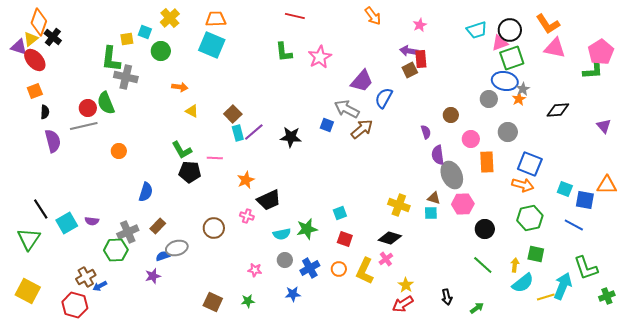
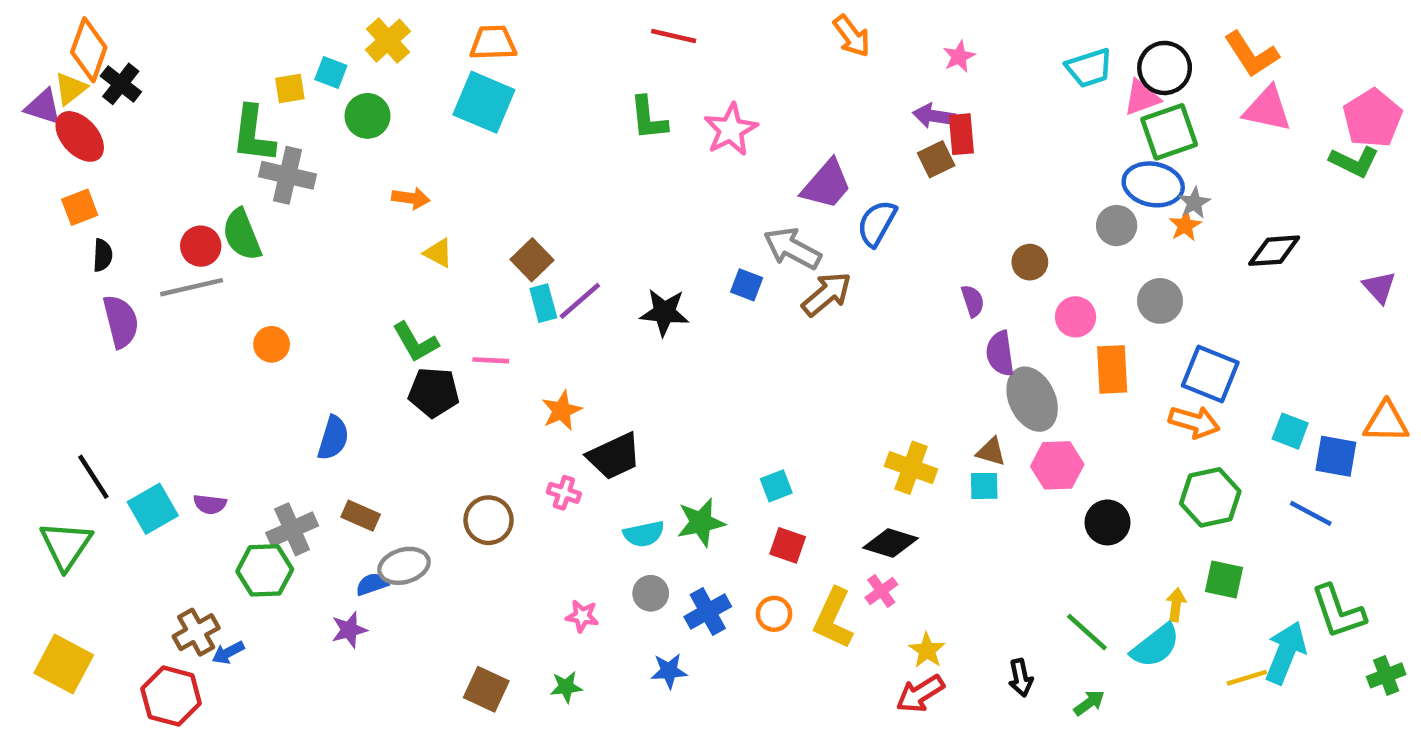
green L-shape: (593, 71) -> (1354, 162), turned 30
brown rectangle: (158, 226) -> (361, 516), turned 70
green line: (483, 265) -> (1087, 632), moved
cyan semicircle: (523, 283) -> (1155, 646), moved

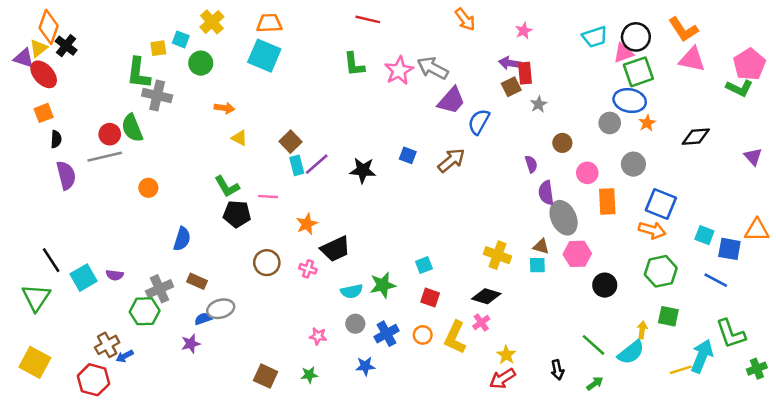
gray star: (1194, 203) -> (539, 104), moved
gray arrow: (792, 248) -> (433, 68), moved
brown circle: (489, 520) -> (267, 263), moved

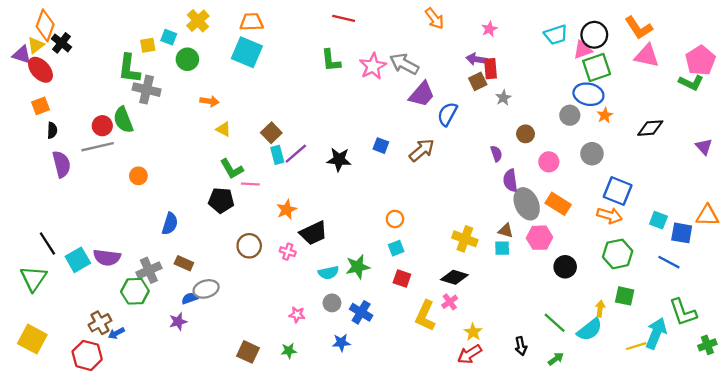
green L-shape: (227, 187) -> (232, 169), moved
orange rectangle: (607, 202) -> (558, 204), moved, turned -55
purple semicircle: (115, 275) -> (107, 257), size x1.6
blue cross: (387, 334) -> (361, 312), turned -30
orange circle: (423, 335) -> (395, 219), moved

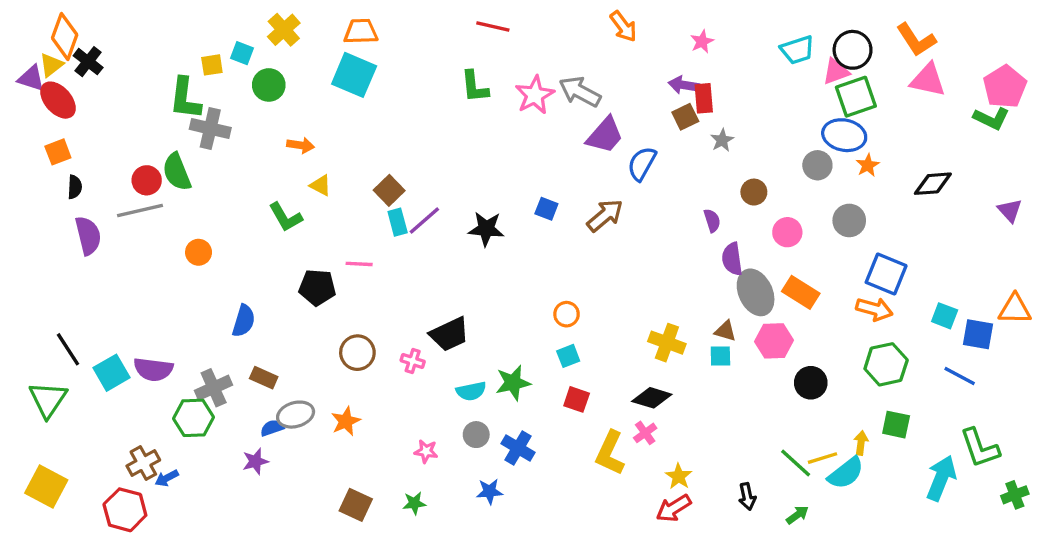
green L-shape: (232, 169) -> (285, 217), moved
orange star: (286, 210) -> (346, 421), moved
yellow line: (636, 346) -> (822, 458), moved

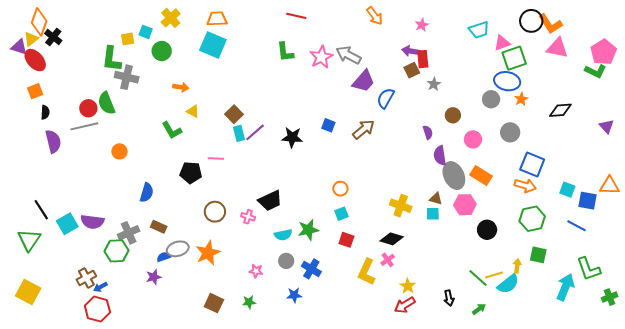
black circle: (853, 50) -> (531, 21), moved
orange star: (346, 421) -> (208, 253), size x1.4
red hexagon: (125, 510) -> (97, 309), moved

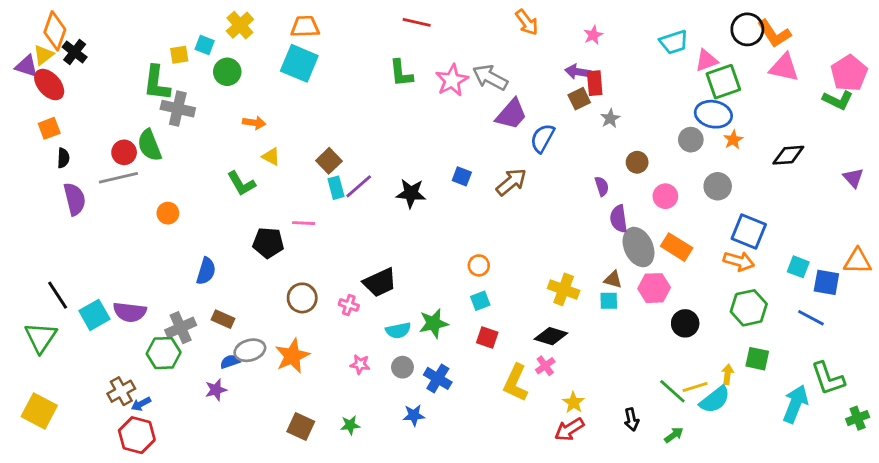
pink star: (256, 271) -> (360, 364), moved

